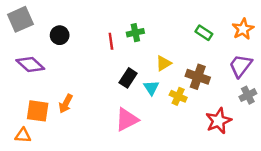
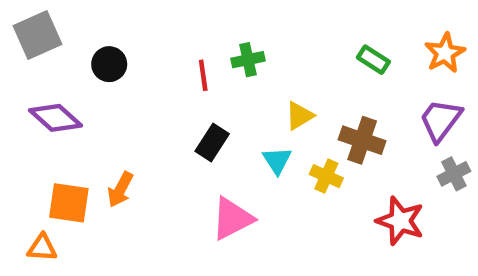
black rectangle: (128, 78) -> (212, 142), moved
red star: (219, 121) -> (400, 221), turned -30

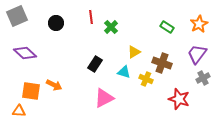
green cross: (248, 60) -> (111, 27), turned -32
black circle: (109, 64) -> (56, 23), moved
red line: (203, 75) -> (91, 17), moved
cyan triangle: (277, 160) -> (124, 72), turned -40
orange arrow: (120, 189) -> (54, 85), turned -91

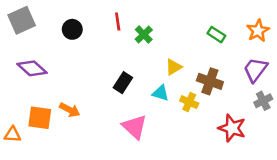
pink triangle: (104, 98) -> (135, 127), turned -50
orange triangle: (19, 111) -> (13, 135), moved

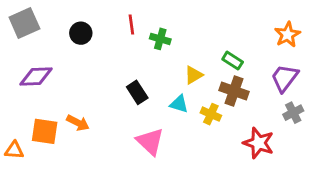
green cross: (144, 35) -> (160, 39), turned -30
green rectangle: (216, 35) -> (233, 61), moved
purple diamond: (32, 68) -> (36, 76), turned -44
black rectangle: (123, 83) -> (137, 92), turned -66

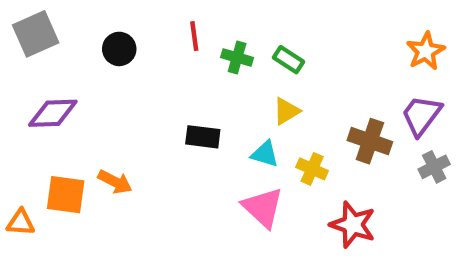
green rectangle: (233, 61) -> (288, 60), moved
brown cross: (234, 91) -> (370, 141), moved
black rectangle: (137, 92) -> (203, 137), turned -50
pink triangle: (150, 142) -> (263, 207), moved
red star: (259, 143) -> (353, 225), moved

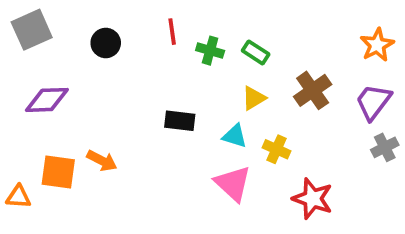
brown cross: (370, 141) -> (313, 90), moved, turned 36

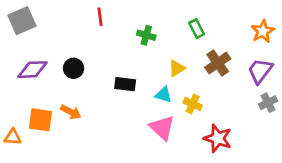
red line: (172, 32) -> (100, 17), moved
black circle: (106, 43) -> (74, 68), moved
green rectangle: (256, 52) -> (197, 29), moved, turned 30

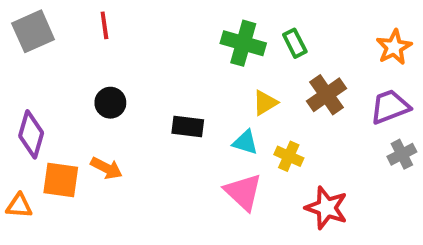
red line: (100, 17) -> (104, 25), moved
green cross: (146, 35) -> (243, 43), moved, size x1.5
purple diamond: (33, 70) -> (31, 134), moved, turned -72
purple trapezoid: (260, 71) -> (390, 107), turned 32

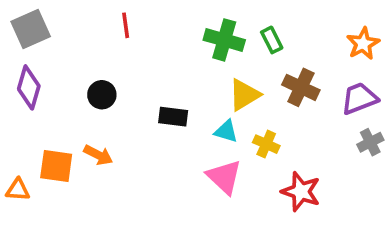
red line: (104, 25) -> (126, 25), moved
brown cross: (327, 95) -> (301, 87), turned -30
yellow triangle: (265, 103) -> (244, 95), size x1.4
purple diamond: (31, 134) -> (29, 87), moved

